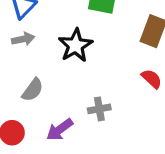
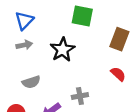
gray semicircle: (33, 90) -> (31, 82), turned 36

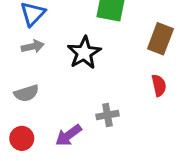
red semicircle: (118, 74) -> (159, 85), turned 35
gray semicircle: (31, 82) -> (26, 93), moved

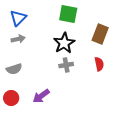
black star: (84, 53) -> (64, 43), moved
gray cross: (107, 115) -> (66, 65), moved

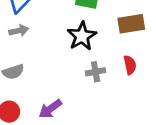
brown rectangle: (100, 34) -> (131, 24), turned 60
gray cross: (66, 65) -> (96, 72), moved

